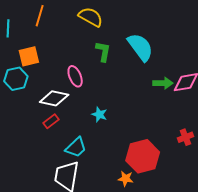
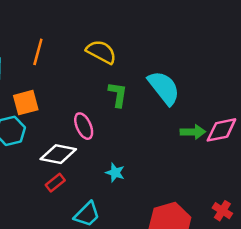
red cross: (185, 137) -> (222, 211), moved, turned -35

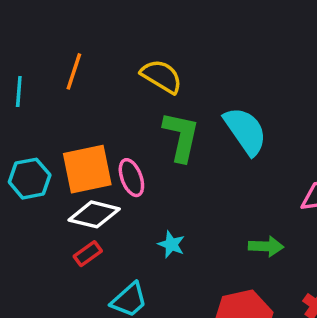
green L-shape: (118, 94) -> (181, 136), size x1.4
orange square: (26, 103) -> (87, 169), moved, size x1.4
green arrow: (193, 132) -> (266, 246), moved

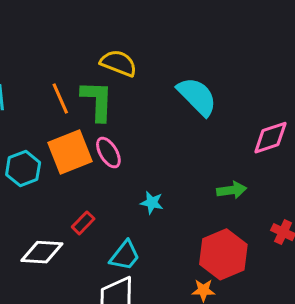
orange line: (74, 71) -> (60, 99), moved, turned -32
green L-shape: (181, 136) -> (97, 101), moved
white diamond: (94, 214) -> (42, 252), moved

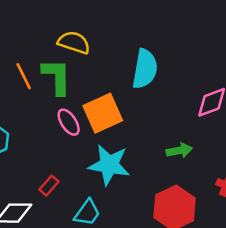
cyan semicircle: (197, 96) -> (145, 69), turned 57
orange square: (70, 152) -> (103, 113), moved
cyan star: (152, 203) -> (109, 165), size x2.0

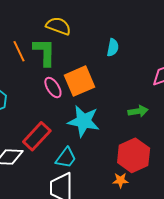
cyan semicircle: (145, 69) -> (113, 48), size x0.6
red rectangle: (49, 186) -> (37, 136), size x1.8

